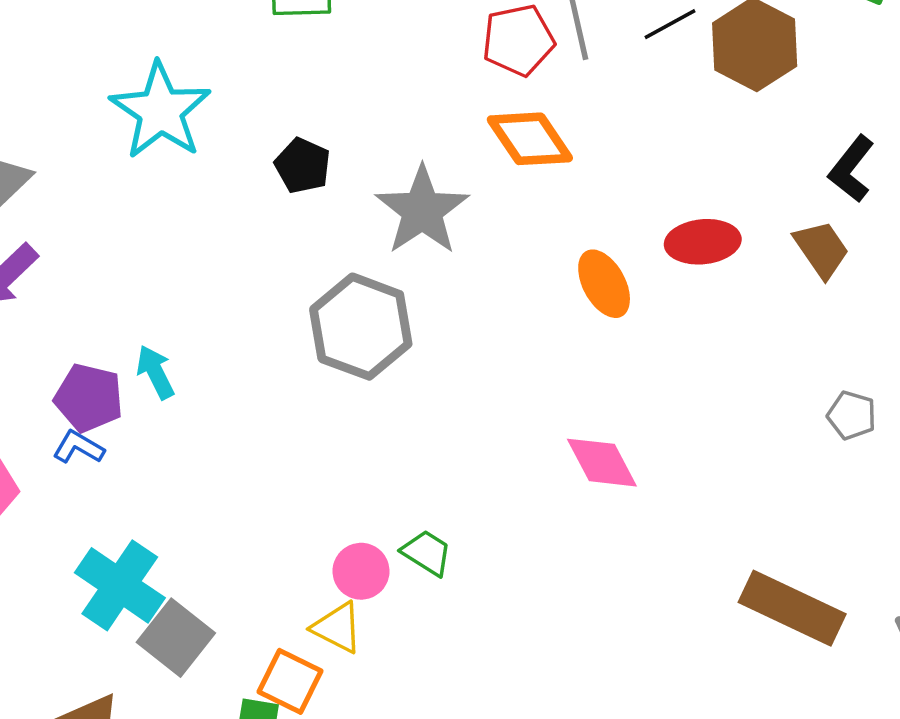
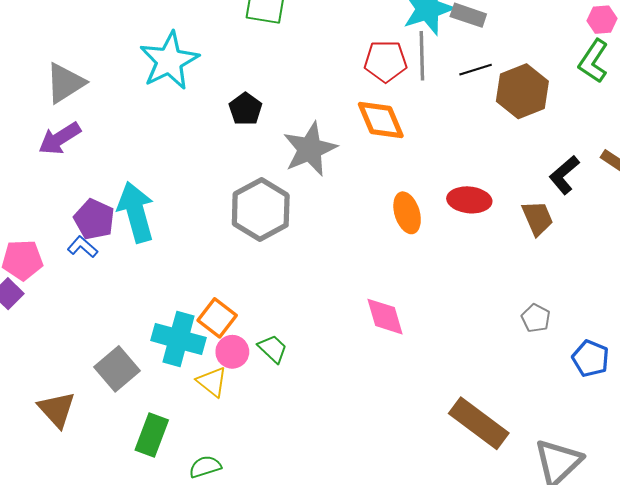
cyan arrow: (155, 372) -> (136, 212), size x1.8
cyan cross: (120, 585) -> (178, 339), moved, turned -30
orange square: (290, 681) -> (217, 318), moved

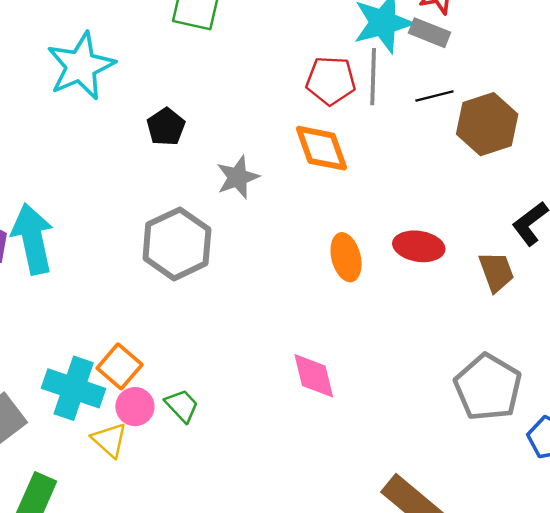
gray star: (310, 149) -> (238, 177), size x0.7
gray pentagon: (536, 318) -> (488, 387), size x2.0

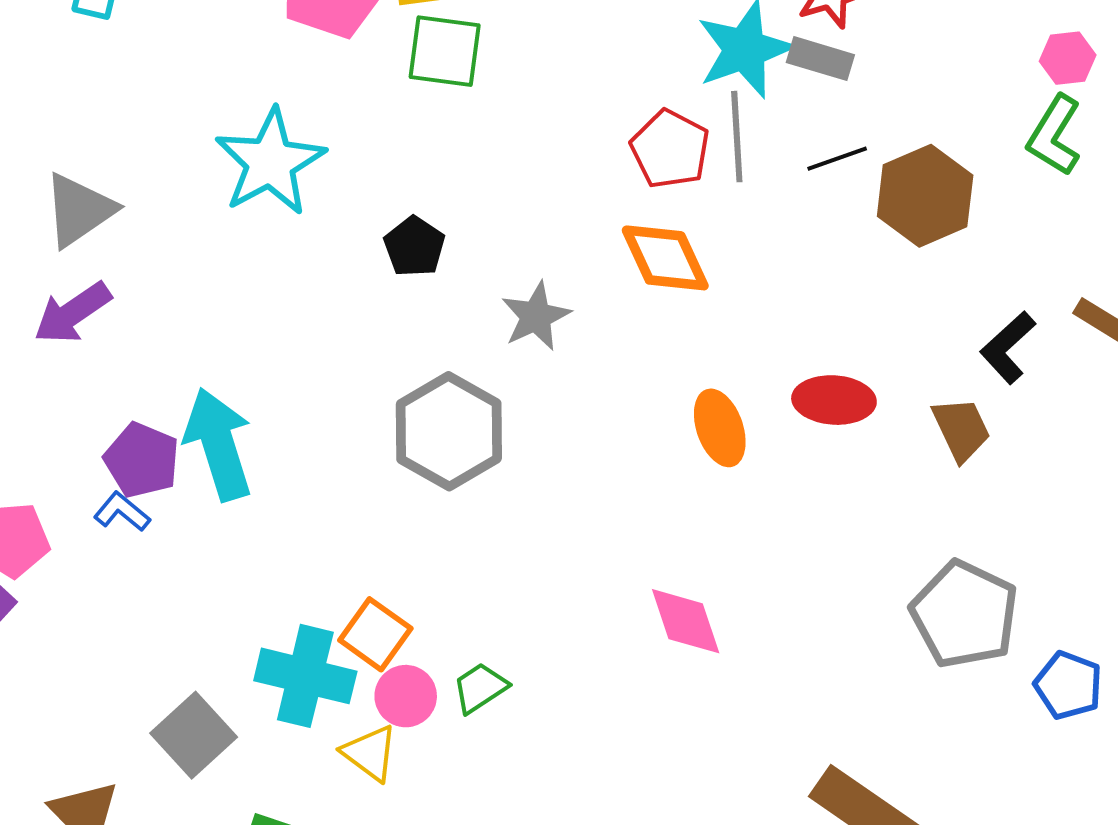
red pentagon: (331, 81) -> (670, 149), turned 30
green trapezoid: (182, 406) -> (480, 688), turned -75

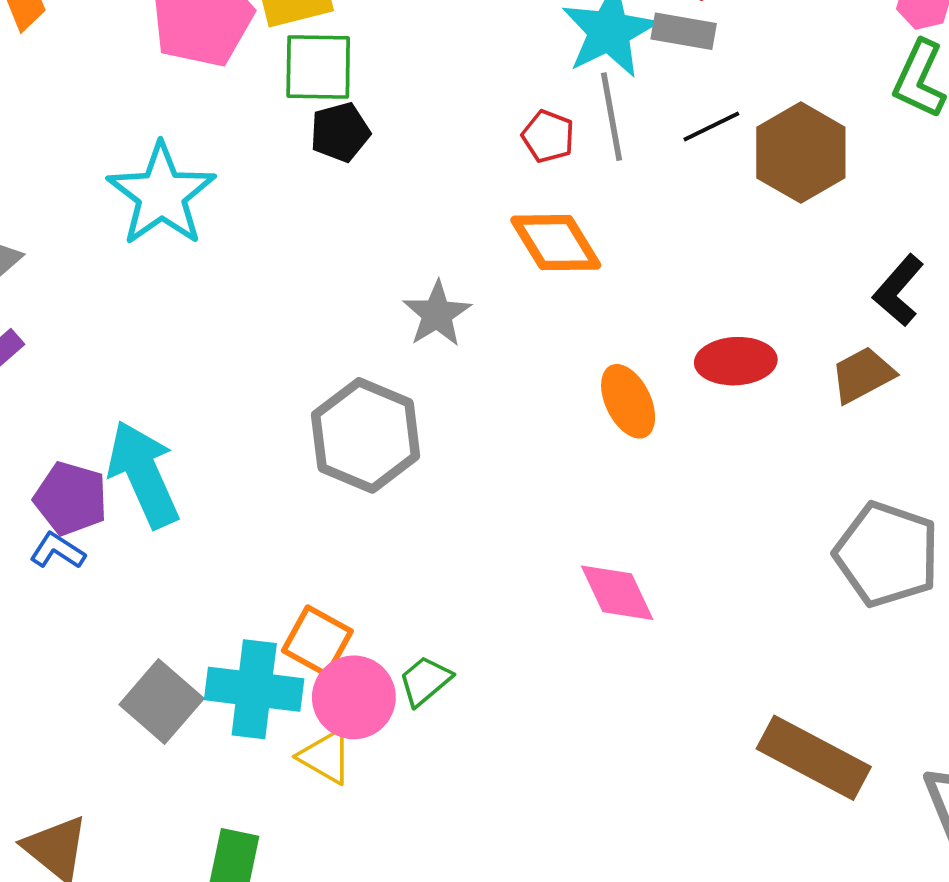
red pentagon: (670, 149) -> (548, 136), size x0.7
black pentagon: (414, 247) -> (340, 132), moved, turned 30
brown trapezoid: (961, 429) -> (863, 375), turned -86
pink circle: (406, 696) -> (354, 697), size x1.4
gray square: (194, 735) -> (162, 702), moved

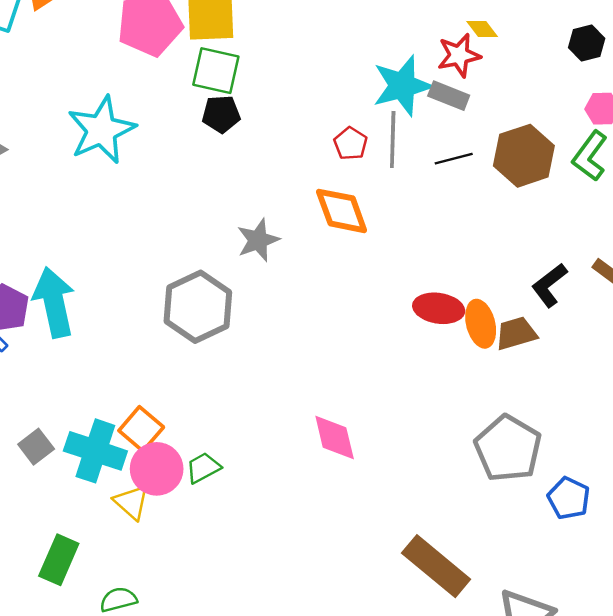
brown hexagon: (801, 153) -> (524, 156), moved
orange ellipse: (628, 401) -> (481, 324), moved
gray square: (162, 702) -> (36, 447), size x0.7

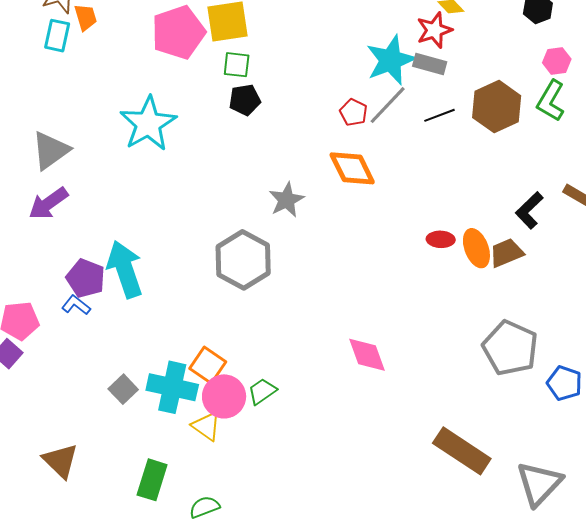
green square: (216, 71) -> (237, 65), size x0.7
gray line: (393, 139) -> (388, 105), turned 48
red ellipse: (439, 308) -> (441, 239), size x0.7

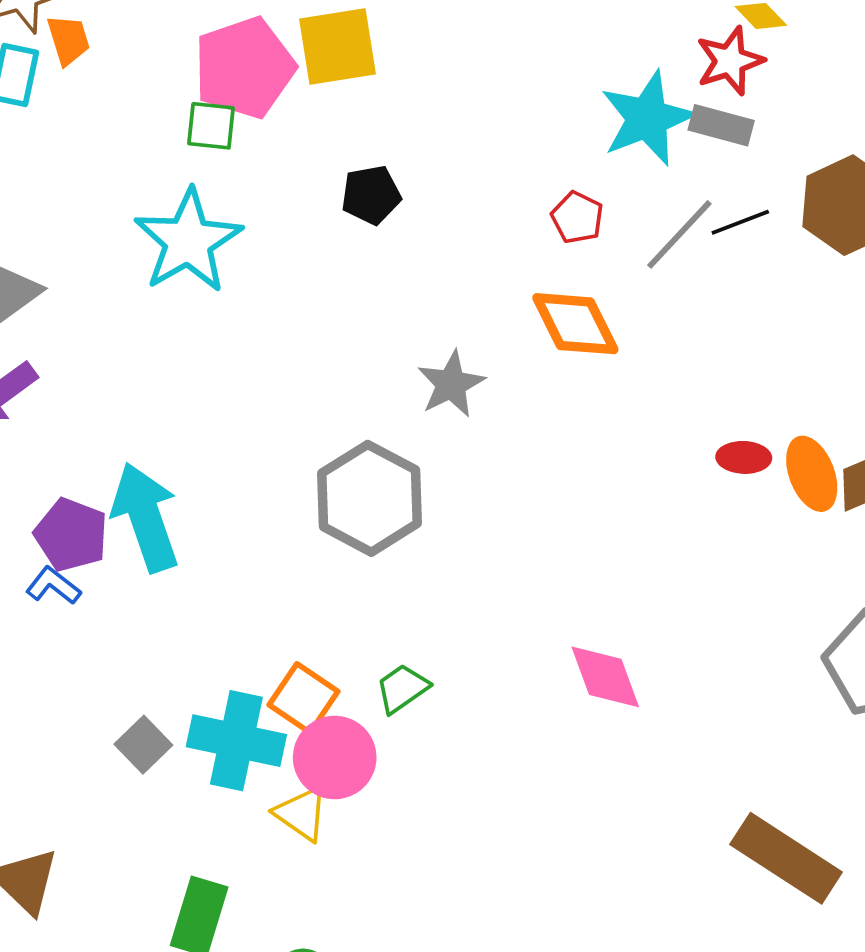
green square: (237, 65) -> (211, 126), moved
gray line: (388, 105) -> (679, 234), moved
green trapezoid: (262, 391) -> (402, 688), moved

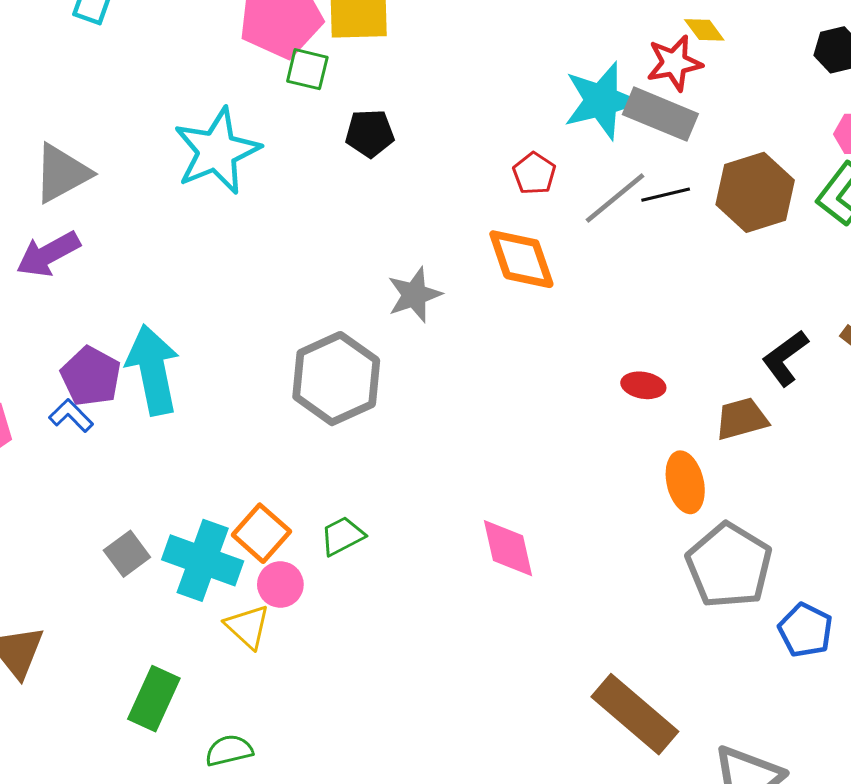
gray rectangle: (721, 125) -> (660, 114), size x1.4
green square: (211, 126) -> (307, 69), moved
orange ellipse: (812, 474) -> (685, 482), moved
pink circle: (335, 757) -> (280, 585), size x0.7

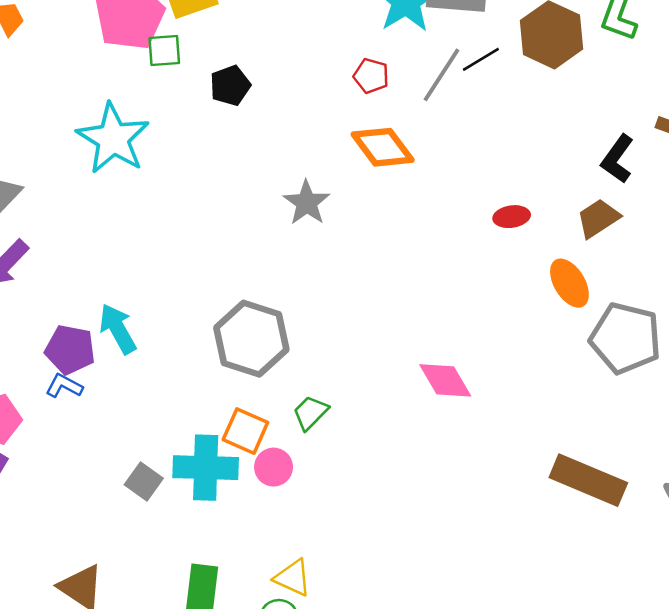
cyan arrow: (153, 370) -> (118, 329), size x0.7
gray hexagon: (336, 379) -> (251, 339), moved
yellow triangle: (247, 627) -> (293, 578), moved

